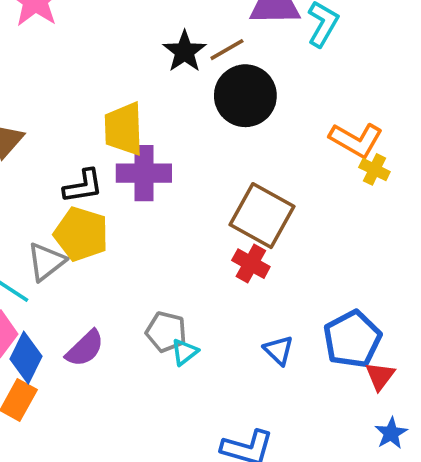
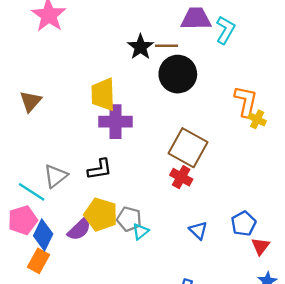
brown line: (227, 50) -> (166, 46), turned 30
orange L-shape: (356, 140) -> (246, 101), turned -108
black L-shape: (83, 186) -> (100, 169), moved
yellow pentagon: (81, 234) -> (101, 214), moved
blue pentagon: (352, 339) -> (244, 224), size x0.7

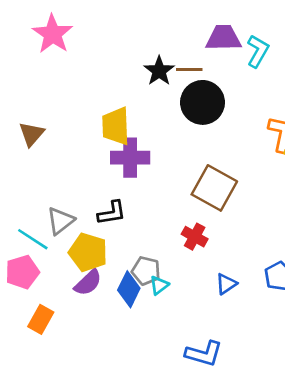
red cross: (181, 177) -> (195, 237), moved
yellow pentagon: (101, 214) -> (88, 252), moved
blue triangle: (198, 230) -> (226, 284), turned 42
blue diamond: (43, 235) -> (129, 289), moved

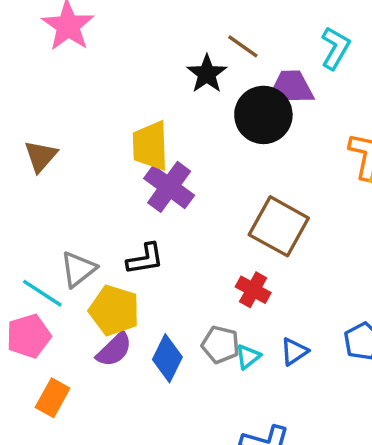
purple trapezoid: (224, 38) -> (291, 87), moved
brown line: (189, 70) -> (243, 46), moved, turned 35
purple cross: (130, 158) -> (169, 187), turned 36
gray pentagon: (146, 271) -> (221, 345), moved
cyan triangle: (159, 285) -> (248, 357), moved

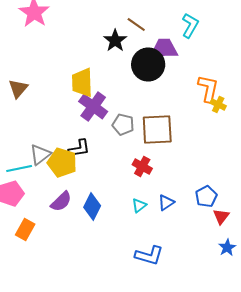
brown square: (279, 226) -> (157, 130), turned -32
cyan line: (42, 293) -> (19, 168), turned -45
yellow pentagon: (114, 310) -> (62, 162), moved
gray pentagon: (221, 345) -> (123, 124), moved

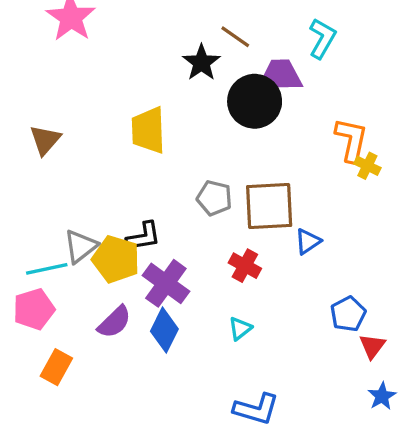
purple cross: (93, 106) -> (166, 283), moved
blue triangle: (166, 202) -> (308, 241), moved

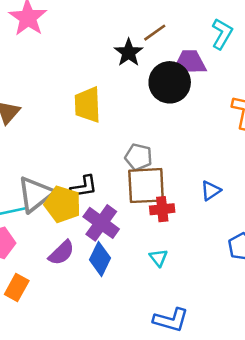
brown line: (235, 37) -> (155, 33), turned -70
brown square: (269, 206) -> (146, 186), moved
gray triangle: (81, 246) -> (35, 194), size x1.4
red cross: (245, 266) -> (162, 209), turned -35
cyan triangle: (240, 328) -> (158, 258), turned -30

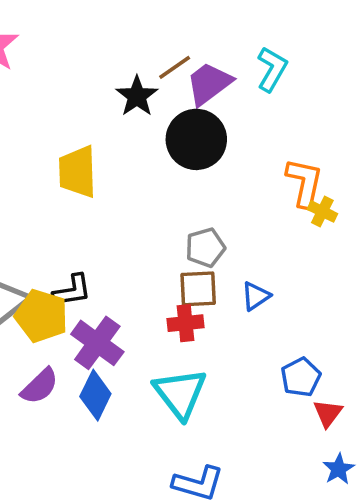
purple trapezoid: (190, 62) -> (209, 84), moved, turned -36
gray pentagon: (139, 157) -> (205, 247), moved, turned -30
brown square: (146, 186) -> (198, 289), moved, size x0.7
cyan triangle: (158, 258) -> (180, 393), size x2.0

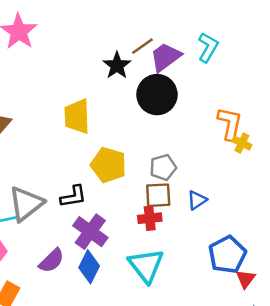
yellow pentagon: (41, 316) -> (108, 165), moved
blue pentagon: (301, 377) -> (227, 255), size x1.4

